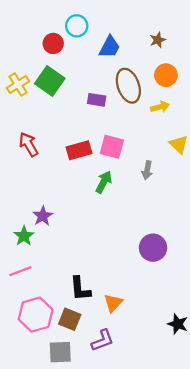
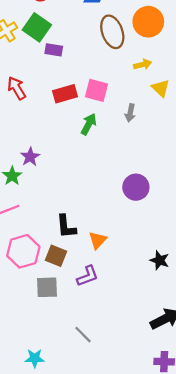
orange circle: (166, 75) -> (148, 22), size x1.4
purple rectangle: (97, 100) -> (54, 50), moved
yellow arrow: (160, 107) -> (143, 64), moved

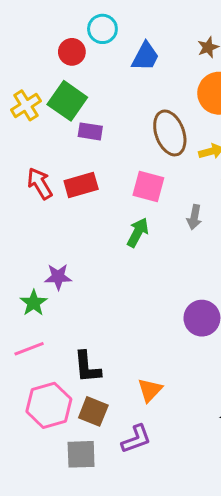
brown ellipse: (112, 32) -> (170, 133), moved
red rectangle: (65, 94) -> (81, 185), moved
purple star: (30, 157) -> (58, 277), turned 30
black L-shape: (66, 227) -> (87, 367), moved

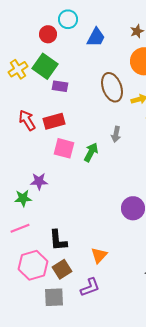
pink square: (148, 187) -> (64, 148), moved
gray arrow: (194, 217) -> (116, 134), moved
green star: (34, 303) -> (23, 198), turned 30
brown square: (93, 411) -> (62, 269), turned 36

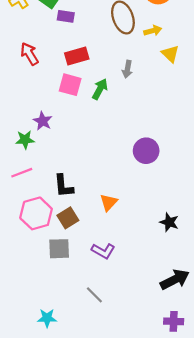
red rectangle: (54, 121) -> (77, 56), moved
purple star: (39, 181) -> (43, 121), turned 30
purple L-shape: (90, 287) -> (103, 251), moved, turned 50

